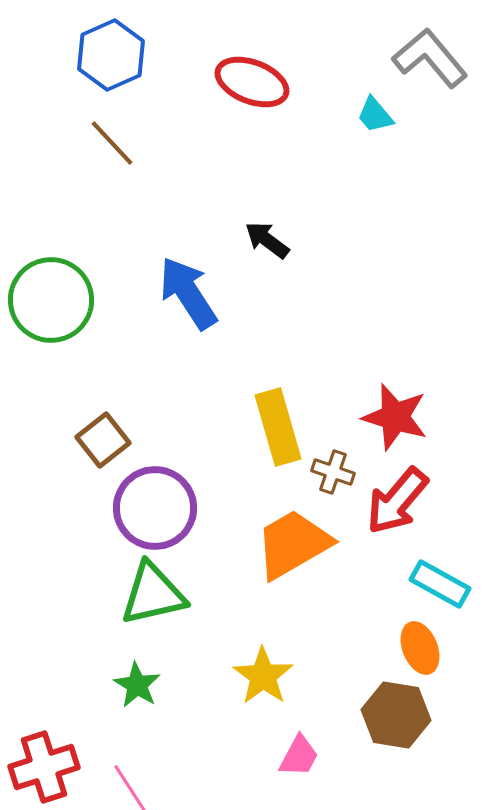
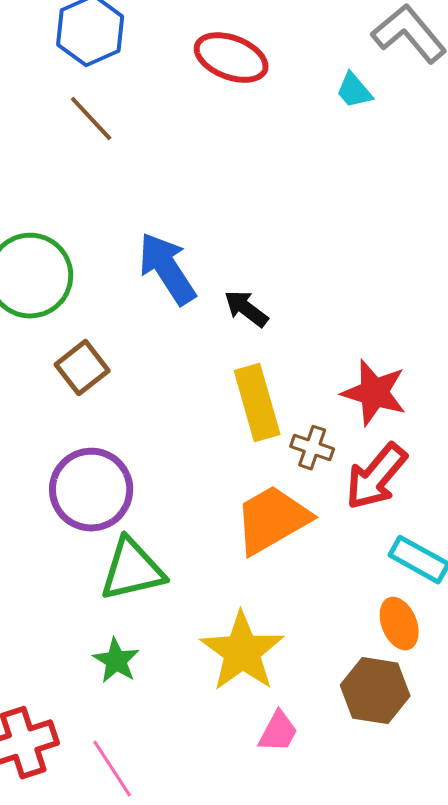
black arrow: (267, 240) -> (246, 309), moved
brown square: (103, 440) -> (82, 368), moved
purple circle: (155, 508) -> (91, 490), moved
yellow star: (263, 676) -> (242, 652), size x1.4

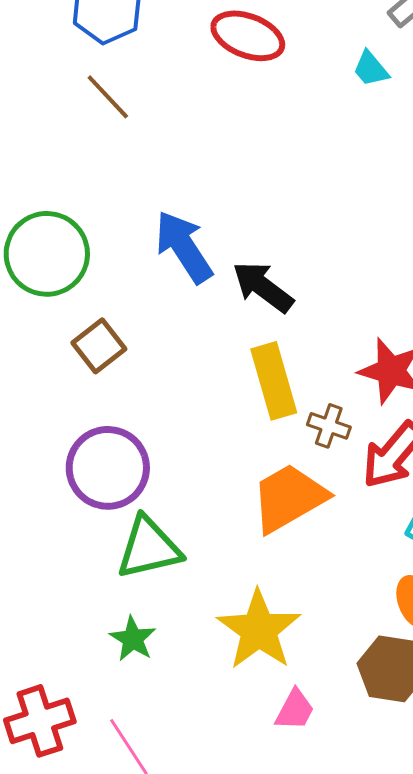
black arrow: (246, 309) -> (263, 287), size x1.4

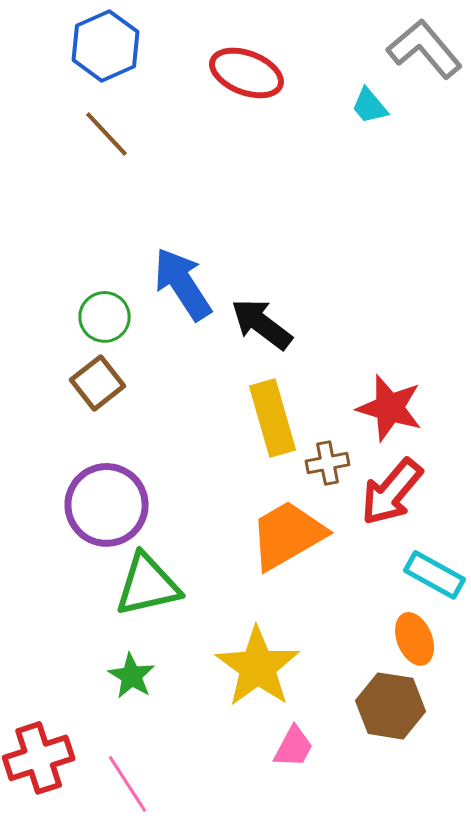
green circle: (47, 254) -> (105, 317), moved, size x0.6
brown cross: (329, 426) -> (328, 463), turned -30

